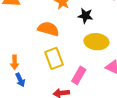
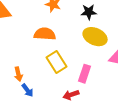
black star: (85, 16) -> (89, 12), moved
yellow ellipse: (96, 42) -> (95, 37), turned 30

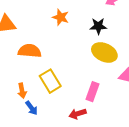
orange semicircle: (45, 34) -> (30, 51), moved
yellow rectangle: (56, 62) -> (50, 81), moved

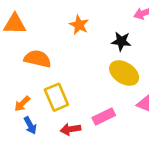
orange arrow: (22, 91) -> (22, 104), turned 48
pink rectangle: (92, 92) -> (104, 116), turned 36
red arrow: (78, 114) -> (70, 129), moved

